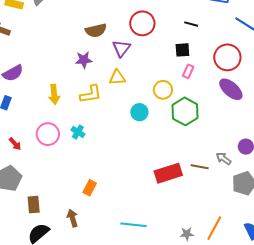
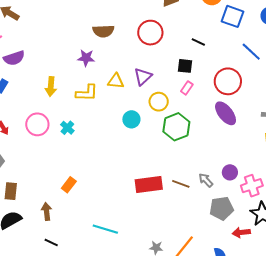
purple triangle: (121, 48) -> (143, 76), moved

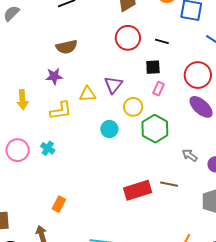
red circle: (150, 33) -> (128, 38), moved
yellow arrow: (51, 87) -> (23, 100), moved
gray arrow: (206, 180) -> (190, 155), moved

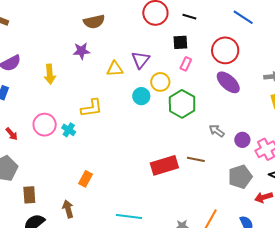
yellow L-shape: (61, 111) -> (92, 108), moved
cyan circle: (109, 129) -> (141, 96), moved
cyan cross: (48, 148) -> (69, 130), moved

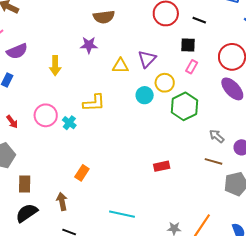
brown line: (196, 159) -> (213, 161), moved
red rectangle: (164, 165) -> (162, 166), size x0.6

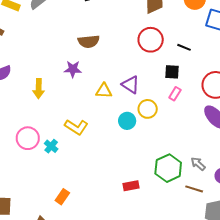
purple triangle: (147, 59) -> (131, 85), turned -42
yellow L-shape: (94, 103) -> (76, 127), turned 35
green hexagon: (184, 106) -> (168, 168), moved
red rectangle: (162, 166) -> (131, 186), moved

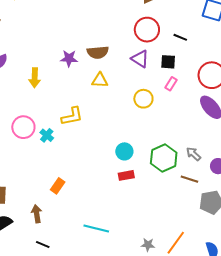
brown semicircle: (89, 41) -> (98, 52), moved
purple triangle: (131, 85) -> (140, 59), moved
cyan circle: (127, 121) -> (124, 151), moved
yellow L-shape: (76, 127) -> (72, 116), turned -45

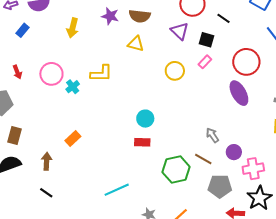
green hexagon: (164, 158) -> (176, 169), moved
cyan line: (96, 229) -> (117, 190), moved, turned -50

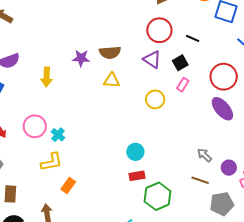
black square: (207, 40) -> (180, 63), turned -35
yellow L-shape: (101, 73) -> (52, 162), moved
green hexagon: (176, 169) -> (157, 196), moved

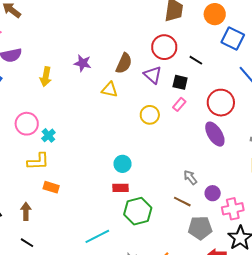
brown semicircle: (110, 52) -> (124, 63), moved, turned -70
black square: (180, 63) -> (180, 82), turned 35
orange rectangle: (68, 186) -> (51, 187), turned 63

